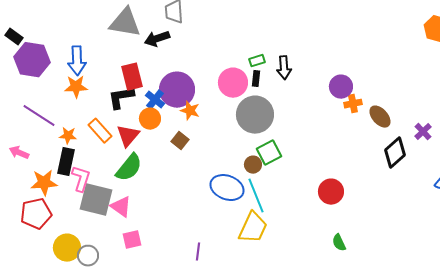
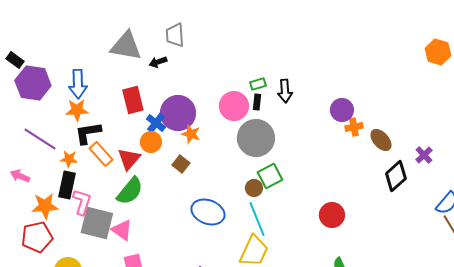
black arrow: (157, 39) -> (158, 62), size x0.7
black L-shape: (121, 98) -> (88, 133), moved
blue ellipse: (227, 188) -> (208, 212), moved

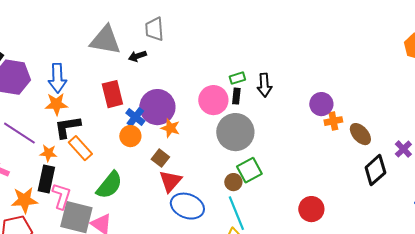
red triangle: (129, 159) -> (170, 181), moved

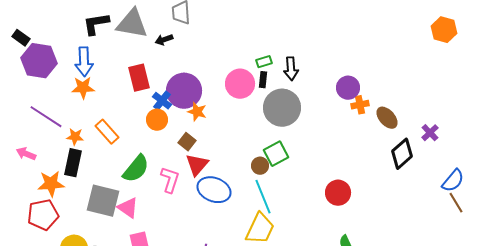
black L-shape: (67, 127) -> (96, 24), moved
gray circle: (235, 132) -> (282, 108), moved
pink L-shape: (61, 196) -> (170, 180), moved

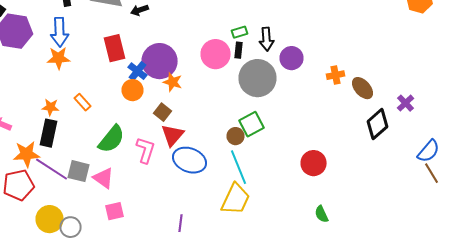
purple circle: (348, 88) -> (292, 58), moved
purple line: (46, 117) -> (52, 169), moved
orange rectangle: (107, 132) -> (82, 102), size x0.7
gray square: (103, 201) -> (78, 171), size x0.7

